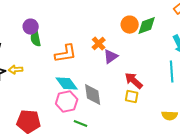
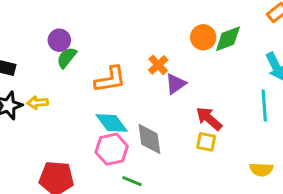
green semicircle: (36, 39) -> (67, 58), turned 49

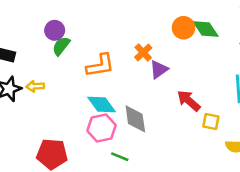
green diamond: (228, 39) -> (206, 29), turned 76
yellow square: (206, 142) -> (211, 121), moved

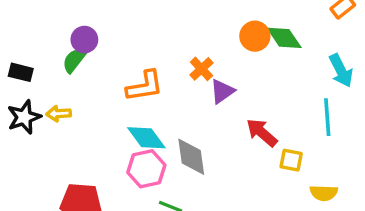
green semicircle: (61, 46) -> (74, 60), moved

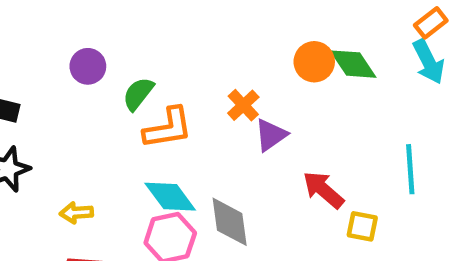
green semicircle: (74, 60) -> (138, 94), moved
cyan arrow: (341, 71) -> (429, 62), moved
yellow arrow: (59, 114) -> (76, 213), moved

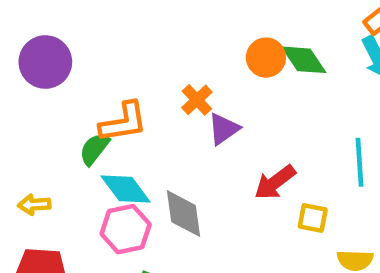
purple circle: (88, 66) -> (45, 62), size x1.5
green semicircle: (138, 94) -> (94, 149), moved
red arrow: (323, 190) -> (275, 182), turned -78

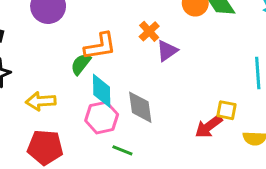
red arrow: (275, 182) -> (209, 127), moved
cyan diamond: (126, 189) -> (102, 91), turned 36
yellow arrow: (34, 205) -> (41, 101), size x1.4

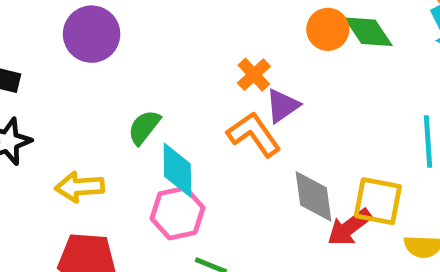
orange L-shape: (100, 46) -> (254, 134), moved, turned -116
gray diamond: (140, 107) -> (313, 196), moved
yellow square: (226, 110) -> (378, 201), size x1.5

